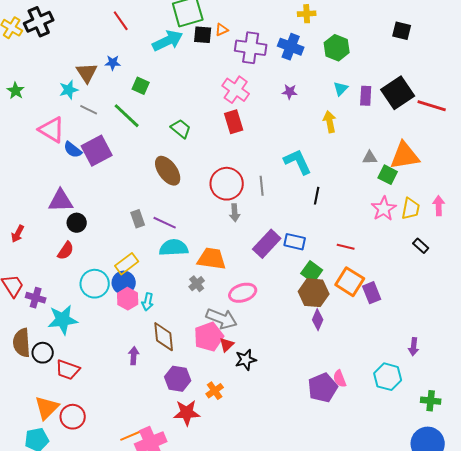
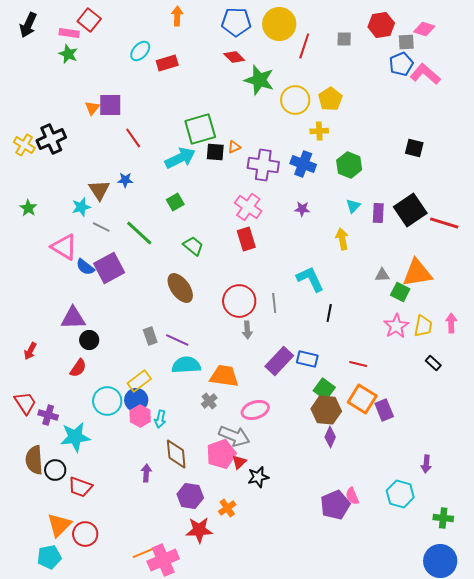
green square: (141, 86) -> (175, 202), moved, turned 36

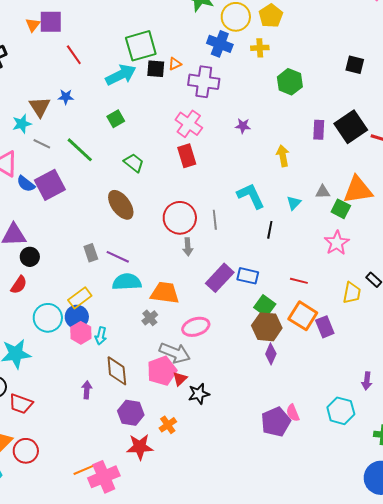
blue cross: (303, 164) -> (220, 44), moved
cyan triangle: (353, 206) -> (294, 203), moved
yellow trapezoid: (423, 326) -> (352, 293), moved

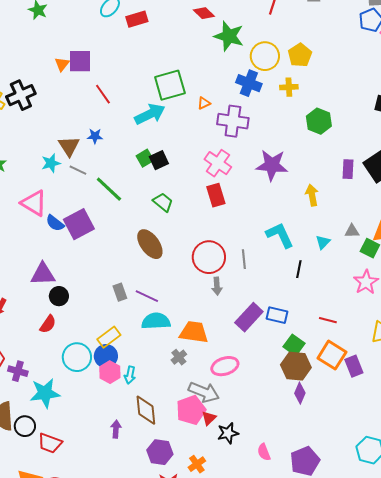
black square: (156, 69) -> (159, 160), moved, turned -30
purple star: (243, 126) -> (272, 165), size x2.0
gray line: (42, 144) -> (78, 170), moved
pink semicircle: (293, 413) -> (264, 452), moved

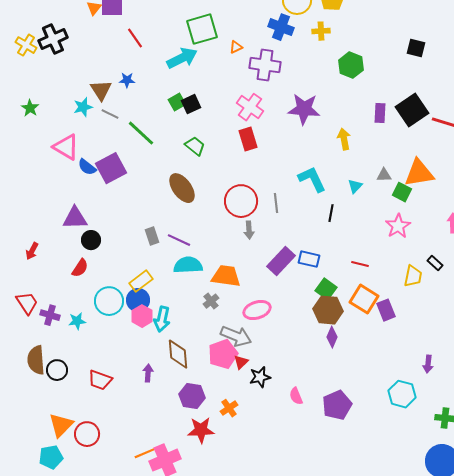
cyan arrow: (130, 375) -> (162, 319), size x1.4
cyan star: (45, 393) -> (77, 321), moved, size x0.6
red trapezoid: (50, 443) -> (100, 380), moved

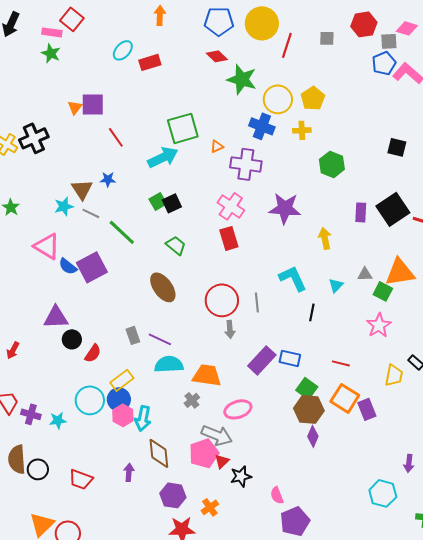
red semicircle: (80, 268) -> (93, 353), moved
purple pentagon: (337, 405) -> (295, 521), moved

